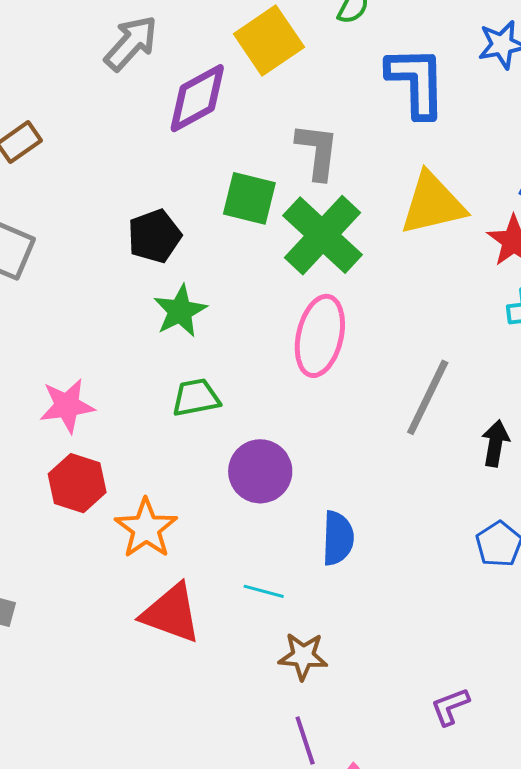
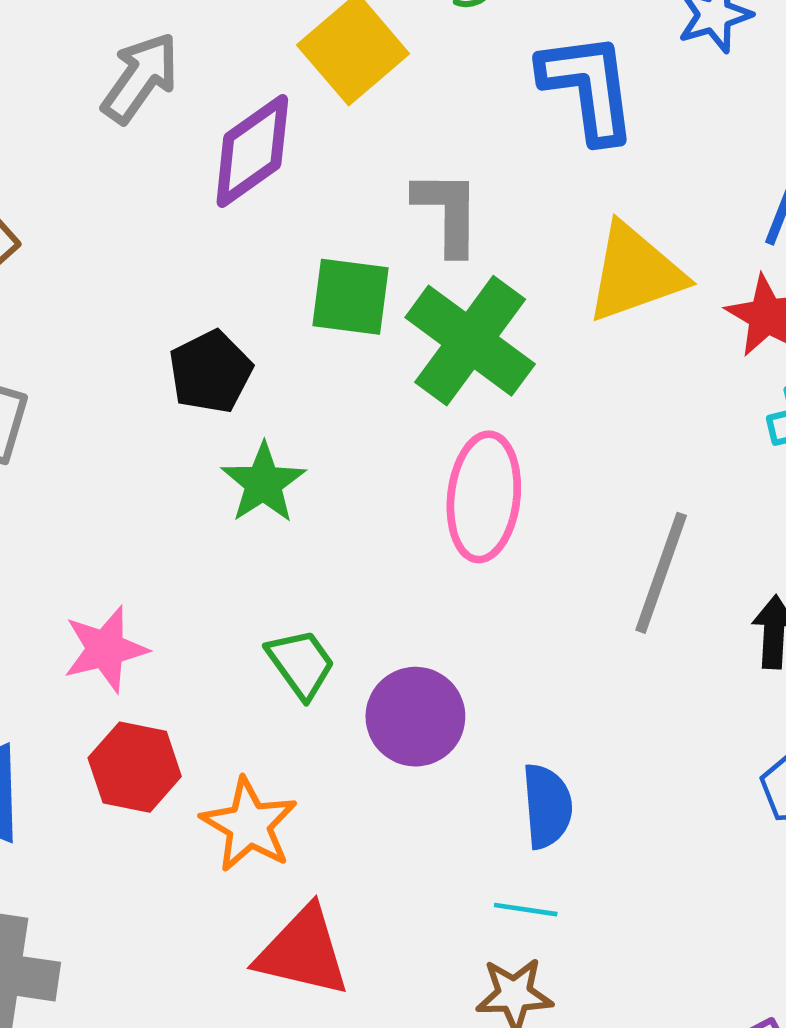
green trapezoid: (196, 397) -> (301, 664), moved, turned 72
cyan line: (264, 591) -> (526, 910), moved

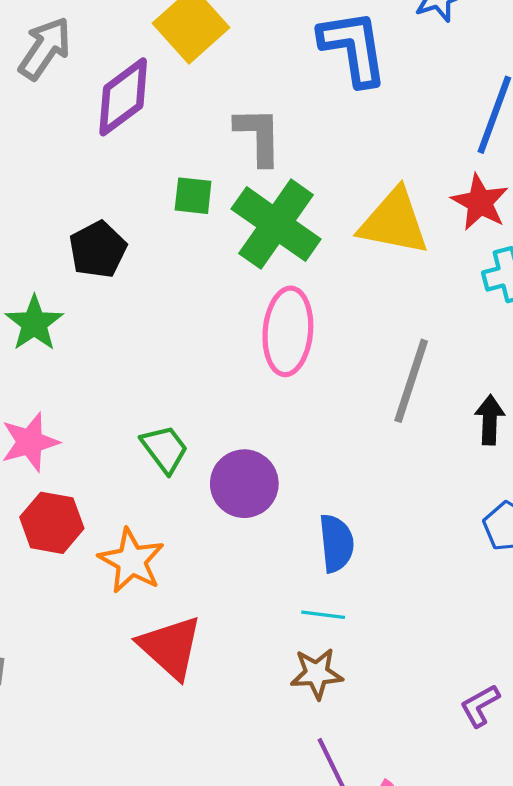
yellow triangle: (635, 273) -> (394, 222), moved, turned 32
green square: (351, 297) -> (193, 196), size x0.7
green star: (263, 483) -> (34, 323), moved
red triangle: (303, 952) -> (170, 647), turned 30

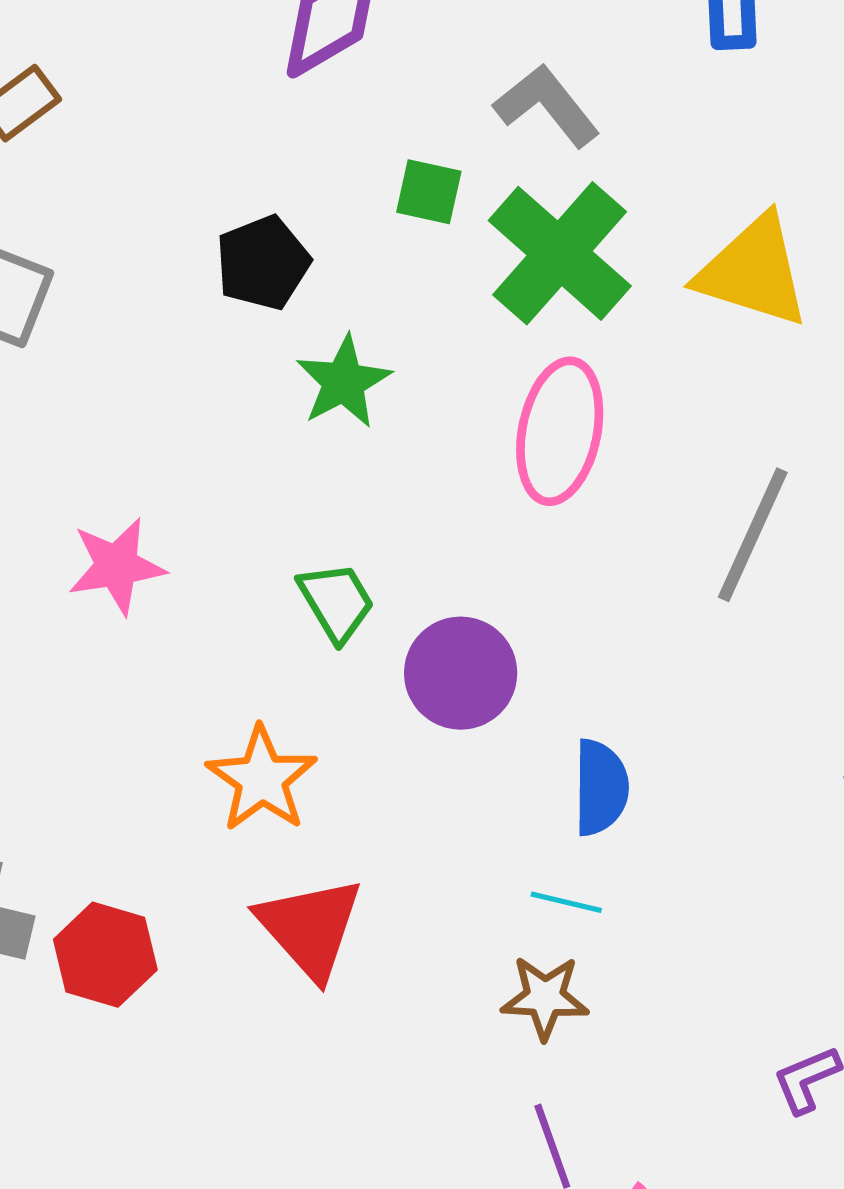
gray L-shape: (258, 136) -> (547, 106), turned -44
green star: (34, 323) -> (344, 382), moved
red hexagon: (52, 523) -> (105, 955), moved

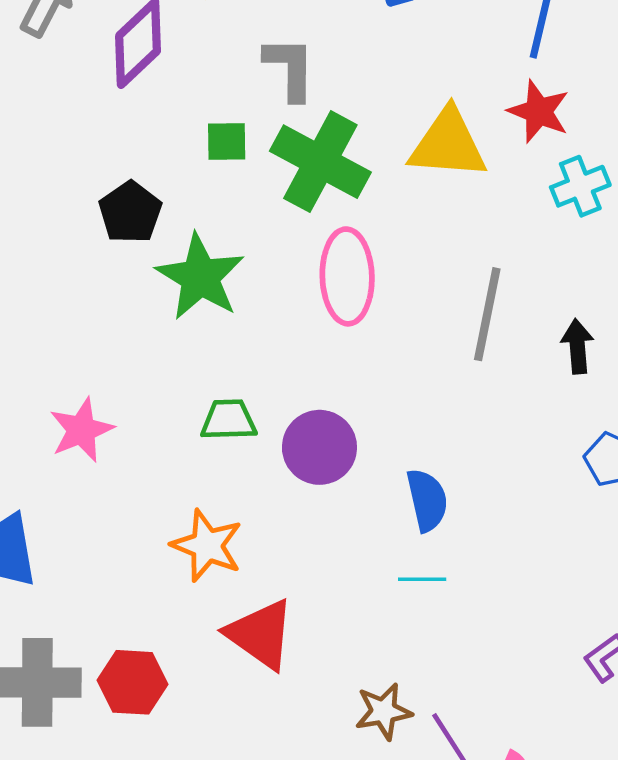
gray L-shape: (547, 106) -> (290, 68), turned 52
green star: (344, 382) -> (200, 277), size x1.4
green trapezoid: (336, 602) -> (229, 420), turned -48
brown star: (545, 997) -> (383, 711), moved

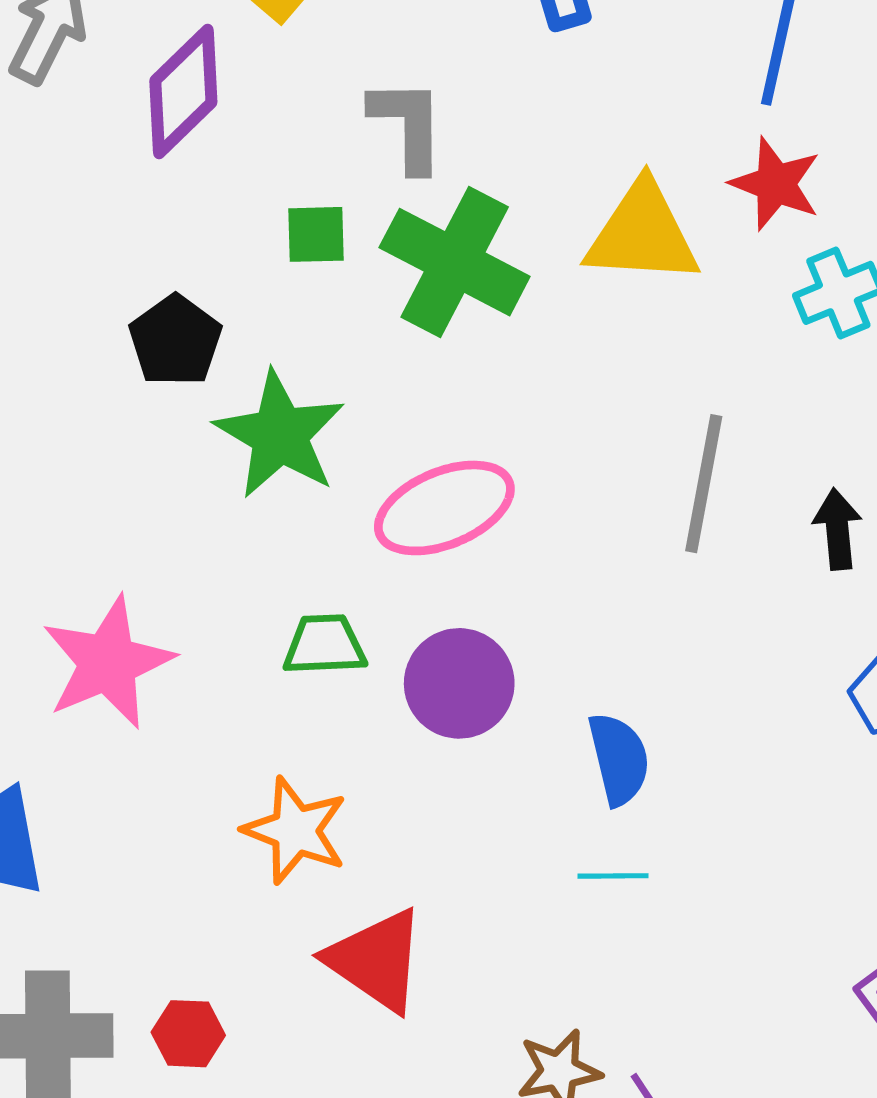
pink ellipse: (347, 276) -> (444, 508), moved, turned 70
pink star: (81, 430) -> (108, 663), size x1.4
red hexagon: (132, 682) -> (188, 1034), size x0.7

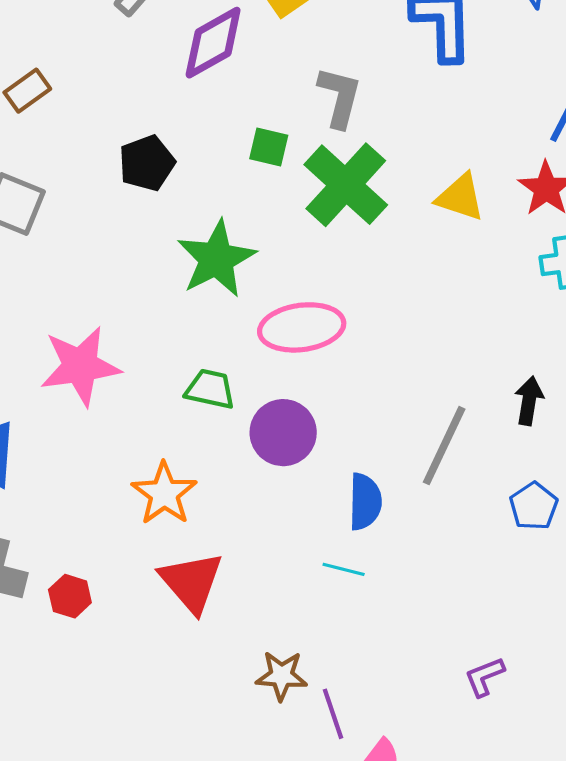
yellow triangle: (642, 234) -> (460, 197), size x0.7
black pentagon: (175, 341) -> (147, 163), moved
gray line: (704, 484) -> (444, 446), moved

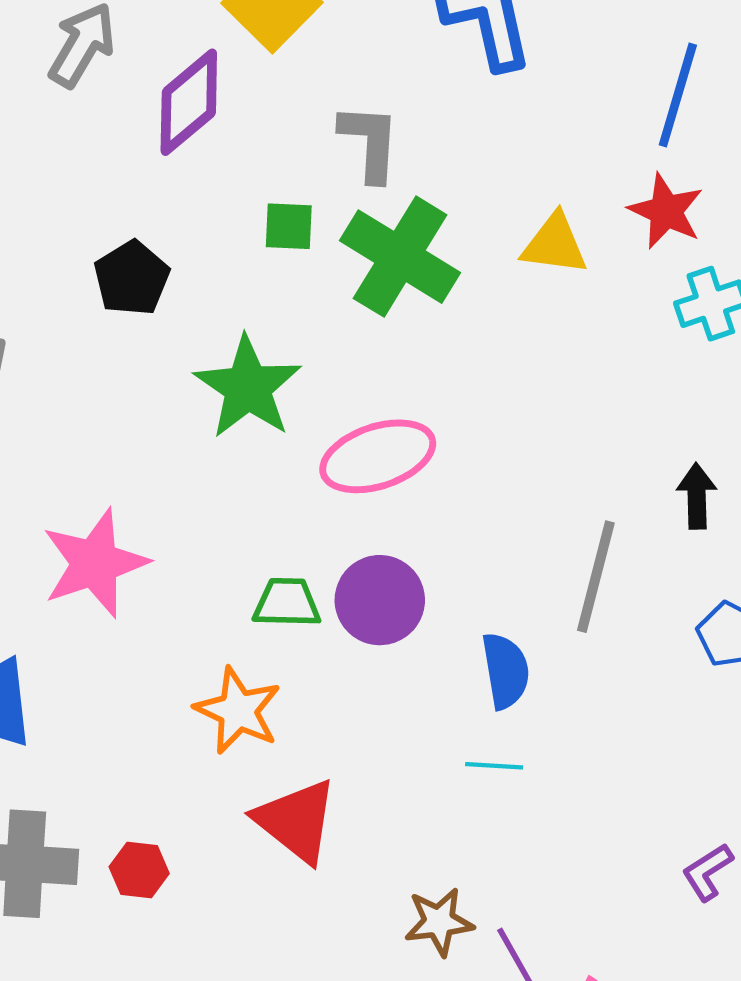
green trapezoid: (210, 389) -> (287, 603), moved

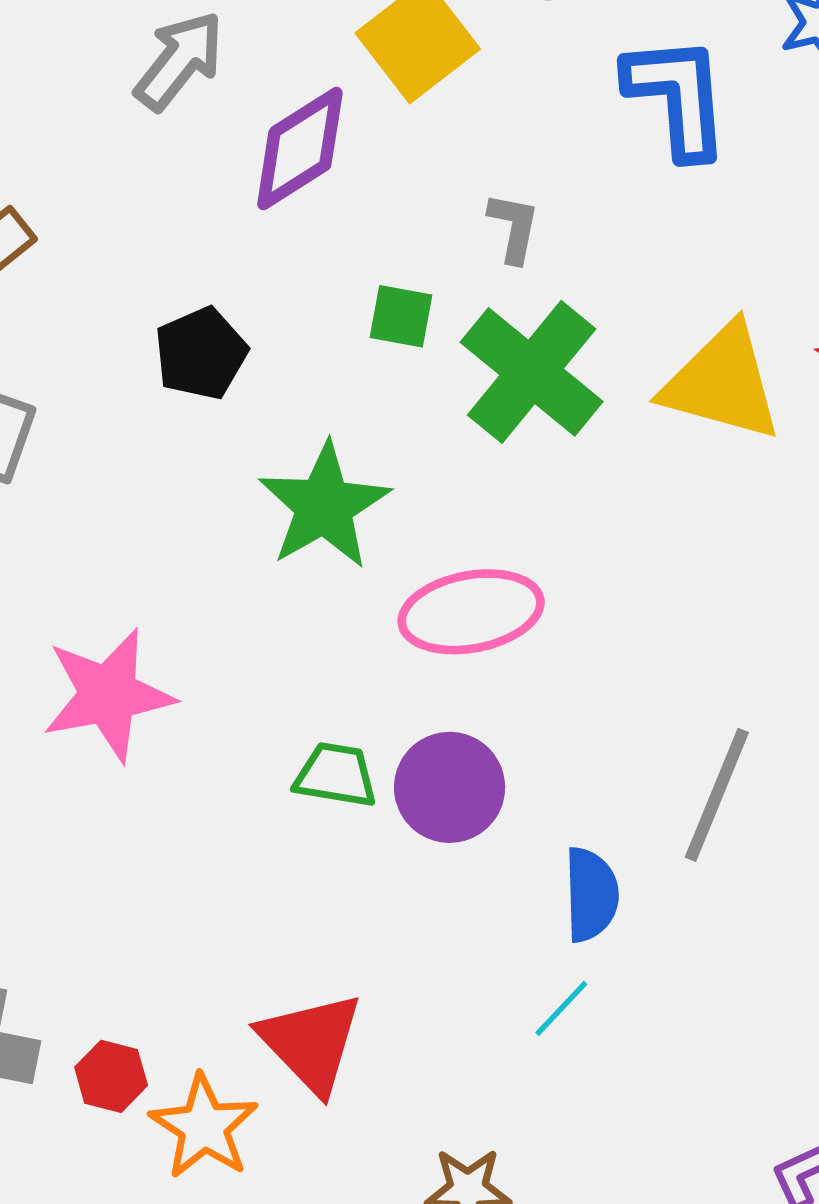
gray L-shape: (370, 142) -> (514, 228), size x0.7
yellow triangle: (555, 244) -> (722, 383), size x1.5
orange star: (238, 711) -> (204, 1127), moved
cyan line: (494, 766) -> (561, 1008), turned -58

